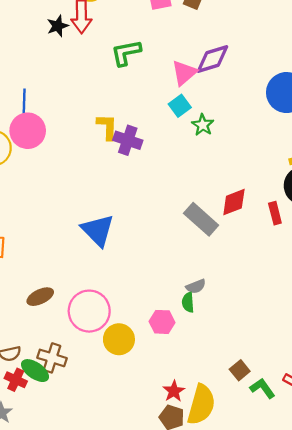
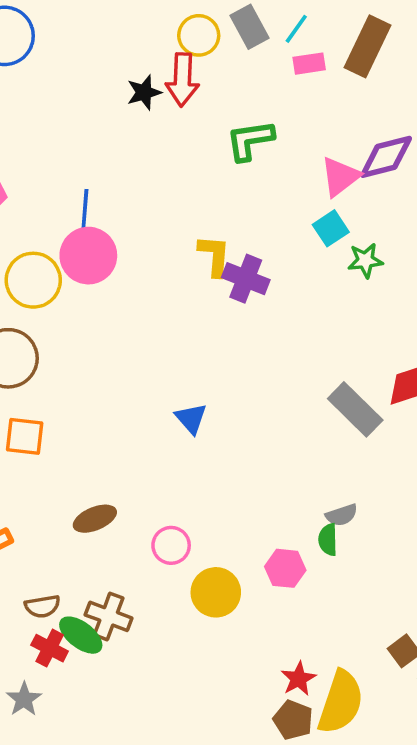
green star: (203, 125) -> (365, 260), turned 30
blue triangle: (98, 230) -> (191, 418), size x0.6
pink circle: (89, 311) -> (171, 545), size x0.6

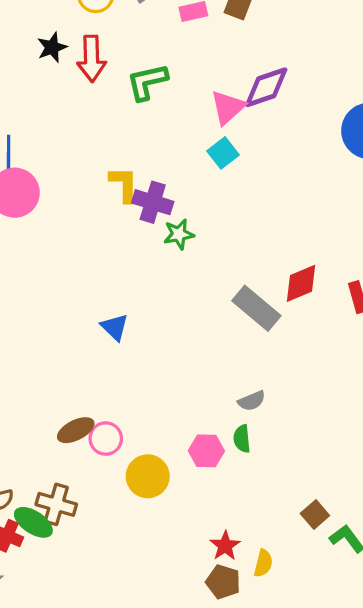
red arrow: (182, 80) -> (92, 59), moved
green star: (365, 260) -> (179, 234), moved
brown ellipse: (95, 519) -> (76, 430), moved
green semicircle: (328, 540) -> (242, 439), moved
yellow semicircle: (341, 702) -> (263, 563), size x0.5

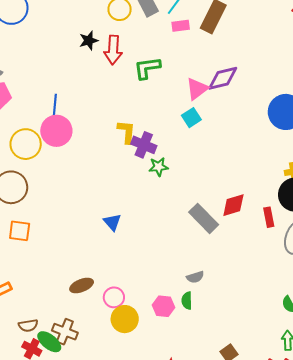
pink circle: (106, 439) -> (114, 297), moved

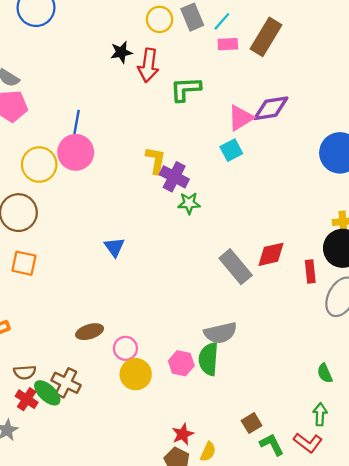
blue triangle: (112, 222) -> (114, 247), moved
gray semicircle: (195, 277) -> (220, 333), size x1.6
green semicircle: (187, 301) -> (209, 359), size x1.6

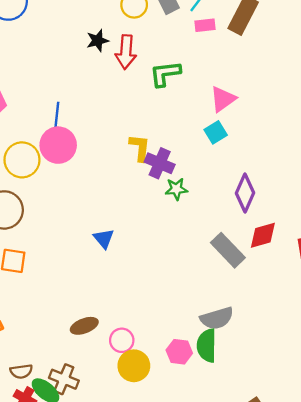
purple diamond: (271, 108) -> (245, 193), moved, turned -54

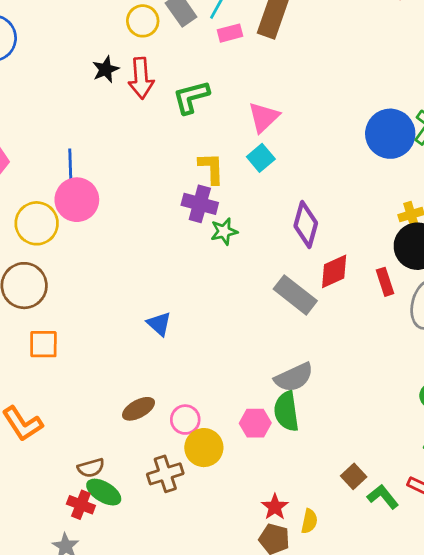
yellow L-shape: (140, 148) -> (211, 168), moved
blue triangle: (104, 238) -> (159, 324), moved
brown semicircle: (21, 371) -> (91, 468), moved
brown cross: (64, 379) -> (165, 474), moved, turned -32

